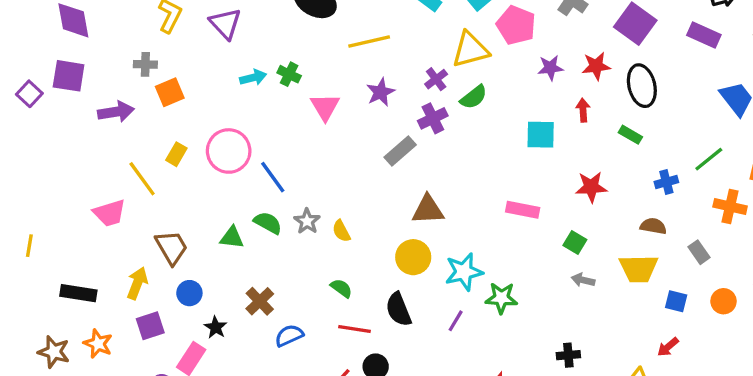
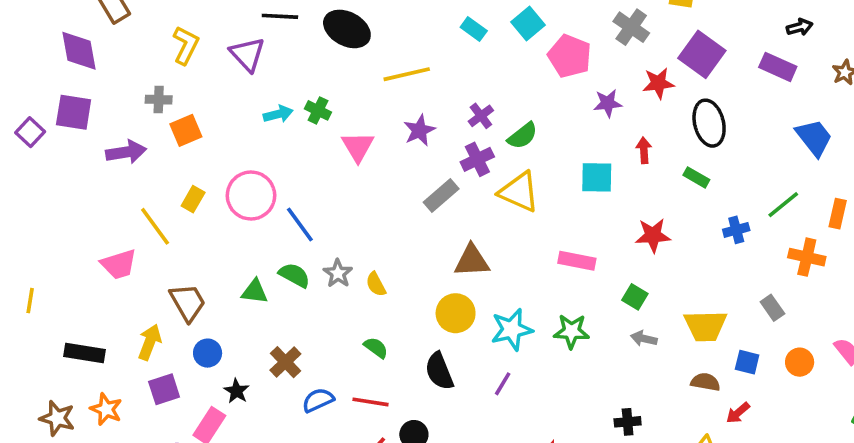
yellow triangle: (470, 50) -> (519, 192), moved, turned 39
red star: (596, 66) -> (658, 83), moved
brown semicircle: (653, 226) -> (705, 382), moved
green star: (501, 298) -> (571, 331), moved
red line: (354, 329) -> (370, 402), moved

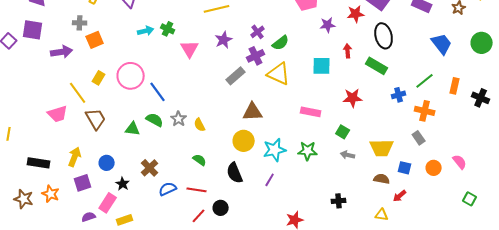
green rectangle: (696, 177) -> (377, 66), size x1.5
orange cross: (807, 257) -> (425, 111), moved
brown trapezoid: (188, 302) -> (96, 119), moved

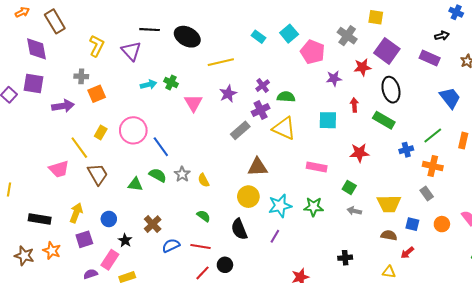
green semicircle: (281, 43) -> (286, 97), turned -138

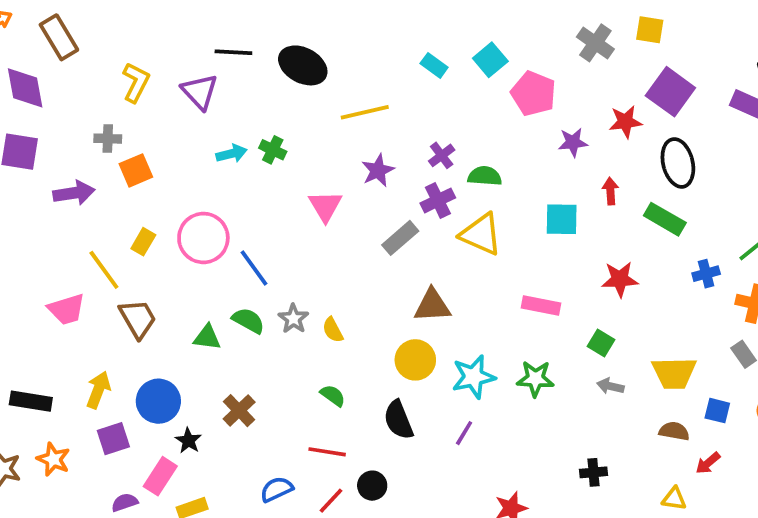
gray cross: (347, 36) -> (595, 43), moved
pink triangle: (193, 103) -> (325, 206), moved
blue circle: (109, 219) -> (158, 401), size x1.5
blue semicircle: (171, 245) -> (277, 489), moved

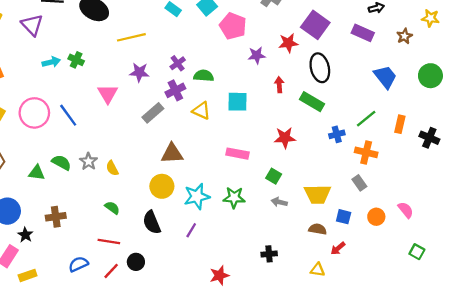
purple star: (378, 170) -> (139, 72), turned 30
cyan square: (562, 219) -> (237, 102), moved
yellow triangle: (481, 234) -> (201, 111), size x0.7
blue line: (254, 268) -> (68, 115), moved
brown cross: (239, 411) -> (56, 217), turned 36

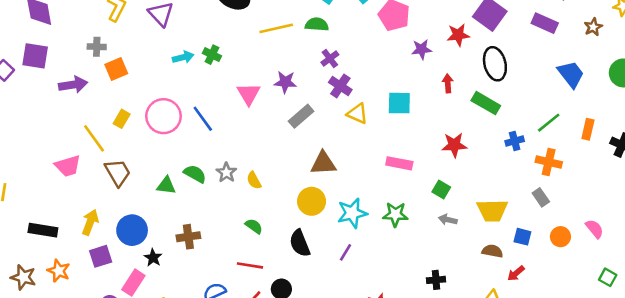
purple star: (139, 72) -> (285, 82), moved
green semicircle: (204, 76) -> (317, 24), moved
purple cross: (175, 90) -> (340, 86), moved, turned -30

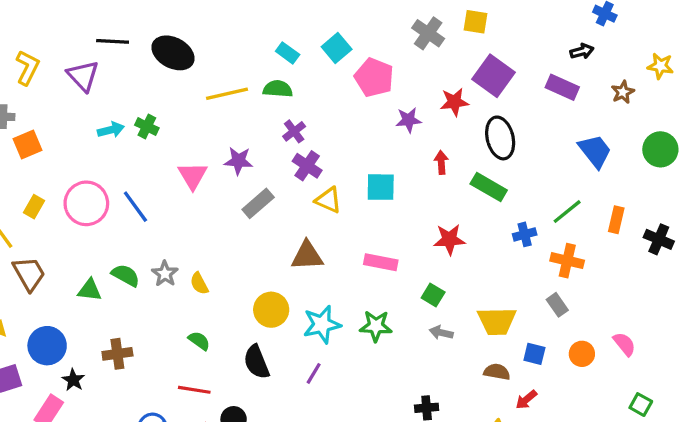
brown triangle: (323, 163) -> (307, 256), moved

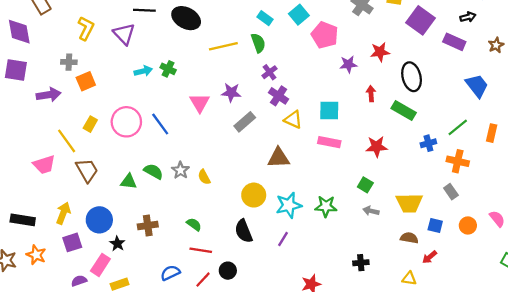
purple square: (494, 76) -> (421, 20), moved
green semicircle: (278, 89) -> (258, 43), turned 66
pink rectangle: (381, 262) -> (329, 142), moved
green semicircle: (199, 341) -> (194, 224), moved

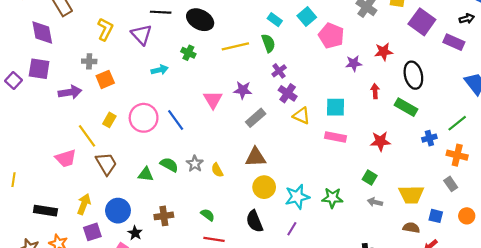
green cross: (168, 69) -> (188, 53), moved
brown triangle: (279, 158) -> (256, 157), moved

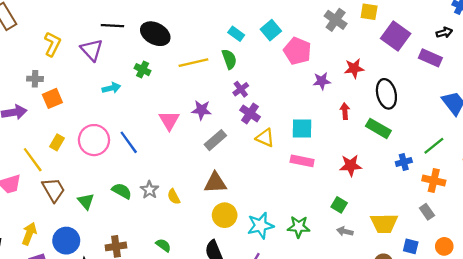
green triangle: (146, 174) -> (86, 201), moved, turned 42

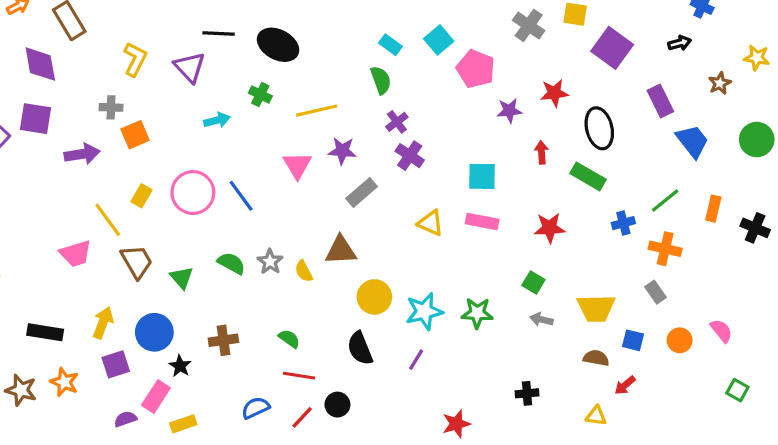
purple rectangle: (430, 58) -> (660, 101), moved, turned 40
yellow line: (193, 63) -> (317, 111), moved
yellow triangle: (265, 138) -> (431, 223), moved
brown triangle: (215, 183) -> (341, 250), moved

